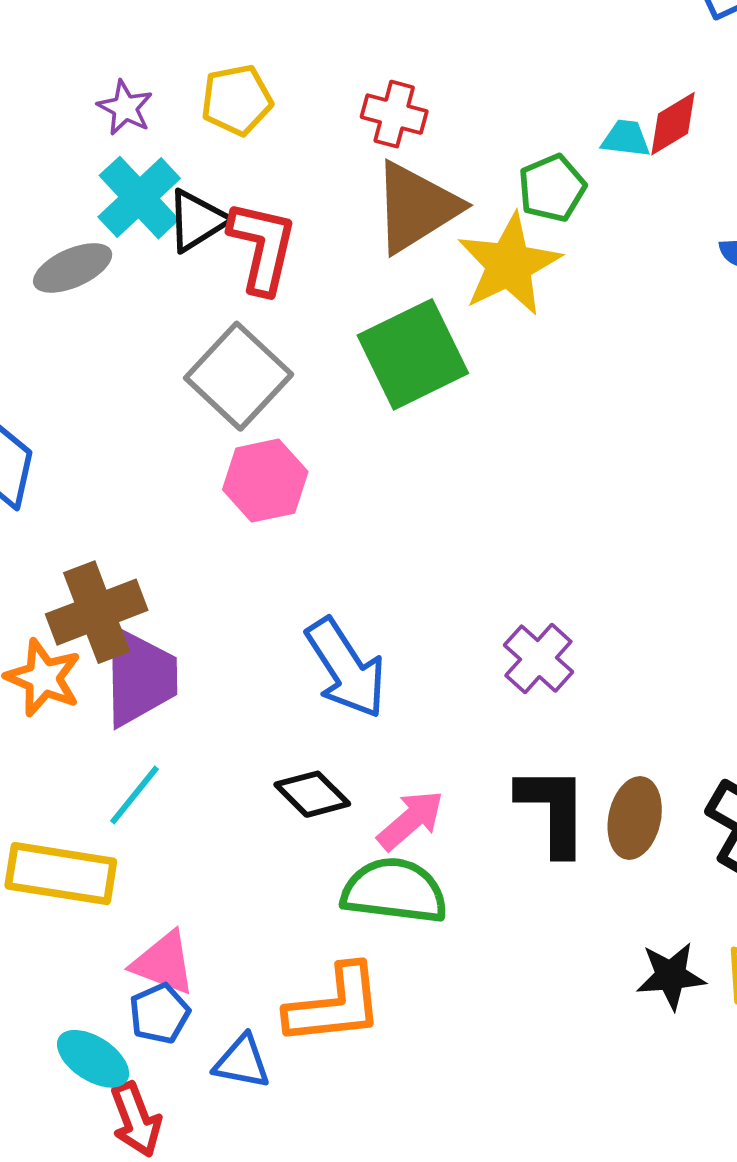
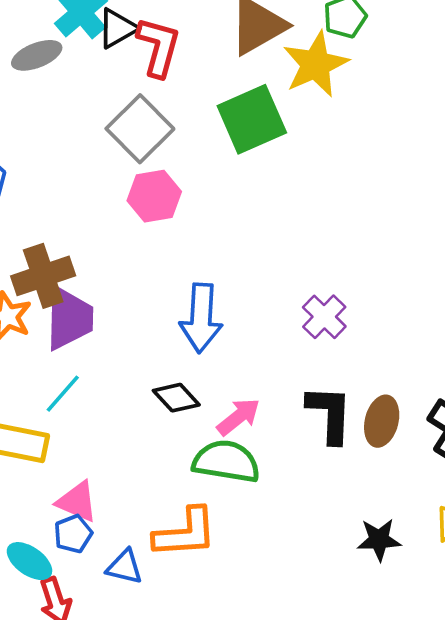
blue arrow: (346, 668) -> (201, 318), turned 34
black star: (671, 976) -> (379, 540), moved

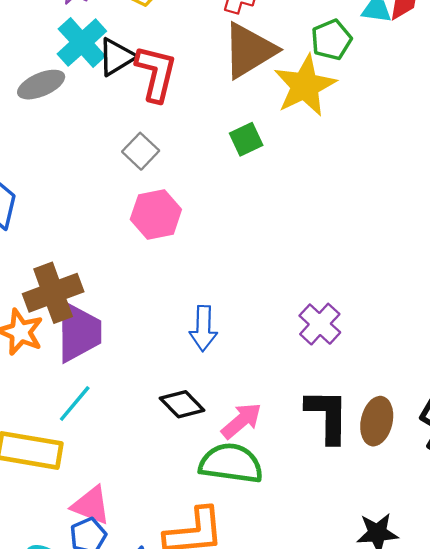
green square: (252, 119) -> (246, 139), size x0.5
gray square: (140, 129) -> (141, 151), size x0.6
blue arrow: (201, 318) -> (203, 328), size x0.7

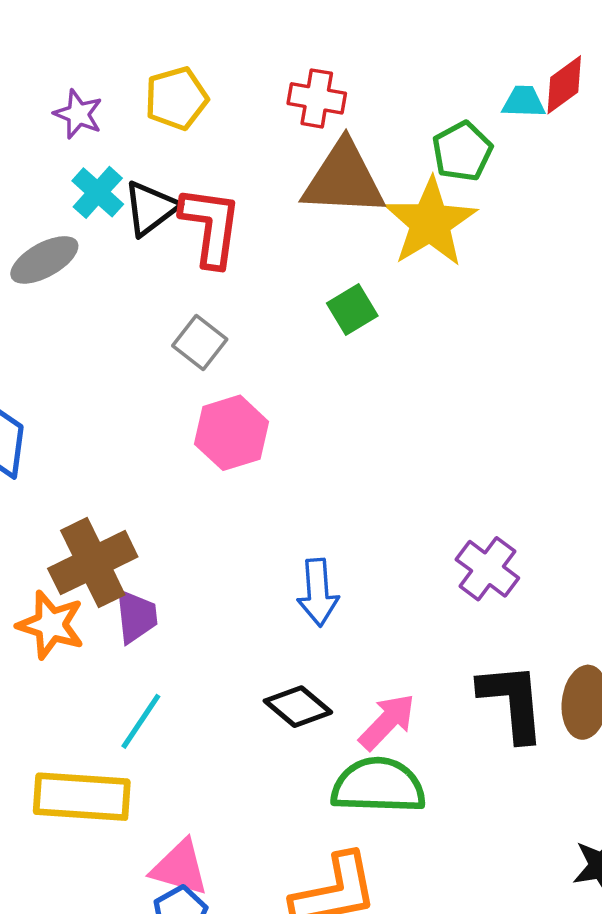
cyan cross: (82, 43) -> (98, 192), size x0.7
brown triangle: (249, 50) -> (344, 179), turned 40
purple trapezoid: (79, 332) -> (136, 616), size x0.6

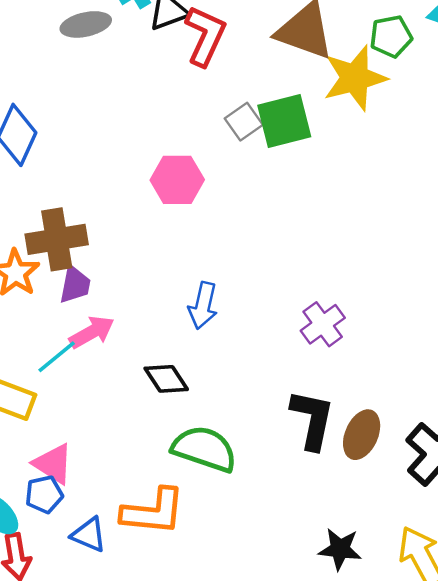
green square: (352, 309) -> (284, 121), size x1.6
gray square: (200, 343) -> (244, 122), moved
pink arrow: (387, 722) -> (92, 332), moved

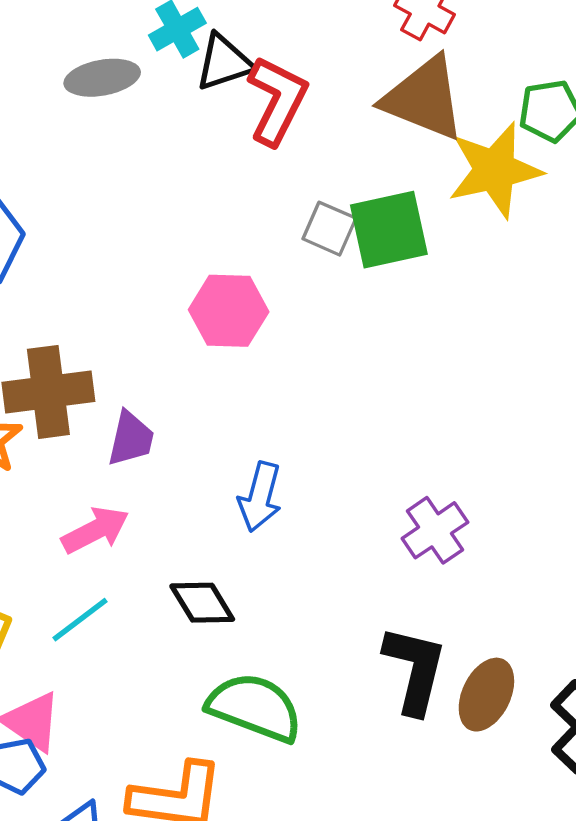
gray square: (244, 122) -> (329, 229), turned -33
purple trapezoid: (75, 285) -> (131, 439), moved
cyan line: (57, 357) -> (80, 620), moved

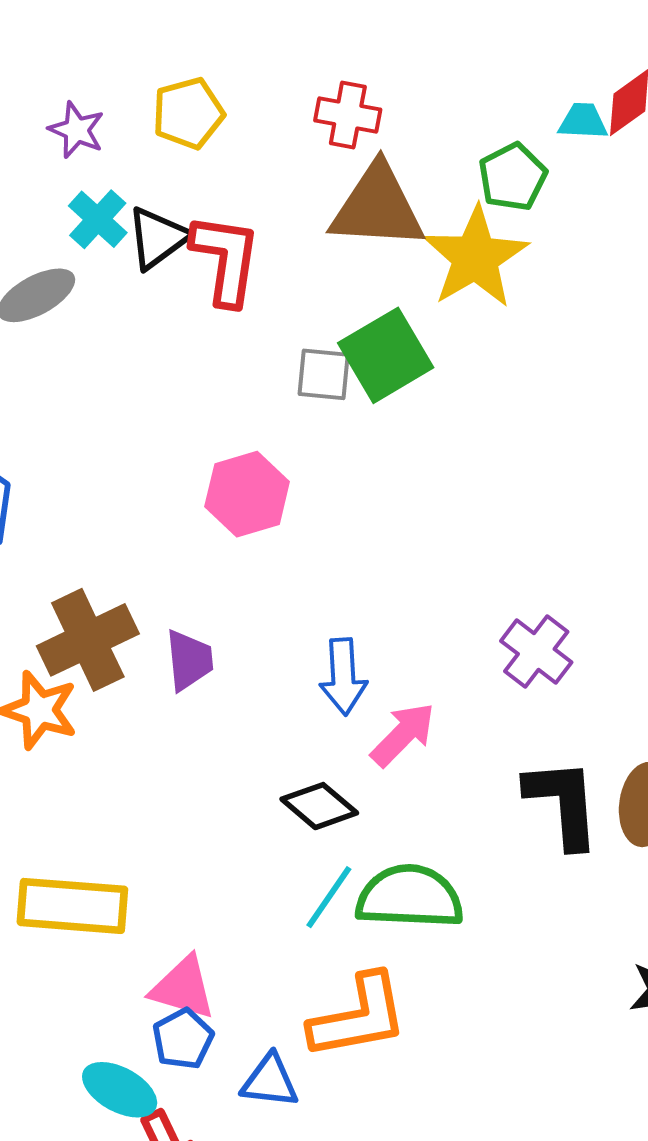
pink arrow: (95, 530) -> (403, 734), moved
cyan line: (80, 620) -> (329, 897), moved

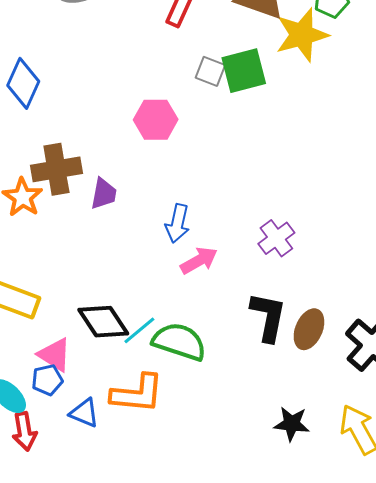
black diamond: (319, 806) -> (103, 322), moved, size x1.4

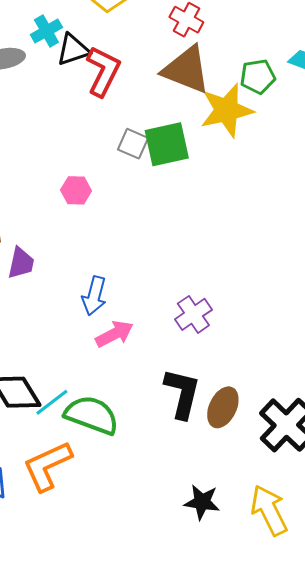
pink hexagon: (156, 120) -> (76, 190), size x0.7
orange L-shape: (137, 394) -> (47, 466), turned 148

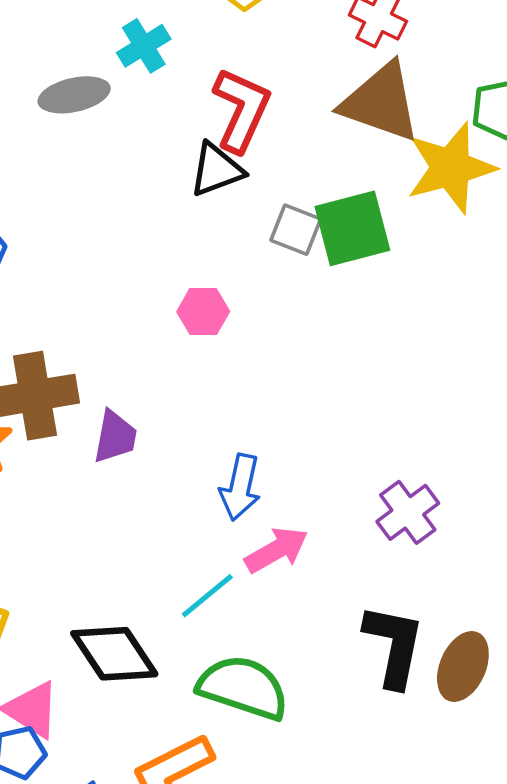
black triangle: (73, 50) -> (216, 170), moved
cyan line: (52, 402) -> (207, 596), moved

